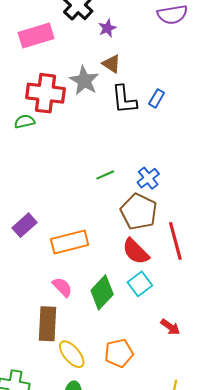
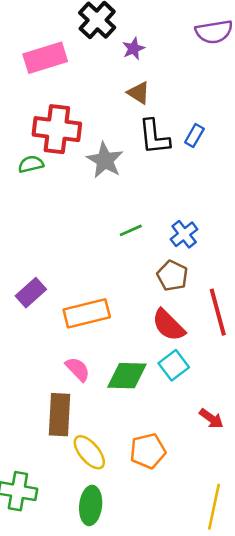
gray star: (84, 81) -> (105, 160), moved
brown pentagon: (139, 212) -> (172, 276), size x0.7
green diamond: (102, 292) -> (127, 376), turned 48

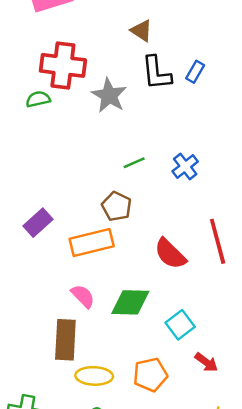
brown pentagon: (172, 276) -> (117, 206), moved
cyan square: (174, 365) -> (180, 325), moved
red arrow: (211, 419) -> (206, 362), moved
yellow ellipse: (89, 452) -> (94, 376), turned -48

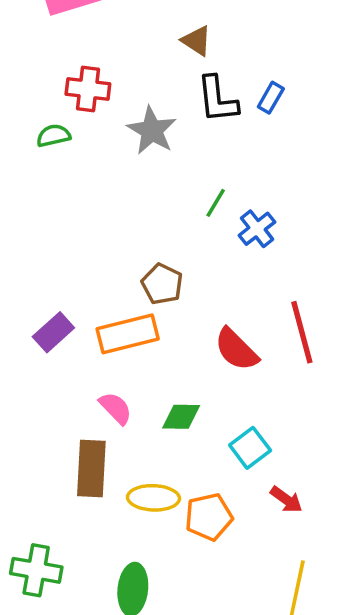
red cross: (63, 65) -> (88, 89), size x0.7
green line: (134, 163) -> (216, 203), moved, turned -35
purple rectangle: (38, 223) -> (53, 332), moved
green diamond: (130, 302) -> (181, 417), size x0.7
yellow ellipse: (94, 376) -> (154, 498), moved

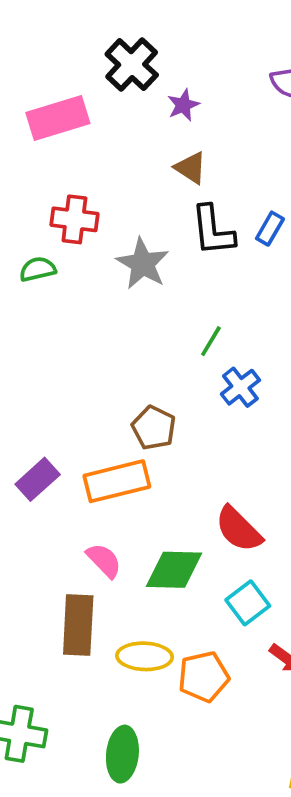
blue cross: (257, 229) -> (240, 387), moved
red semicircle: (236, 349) -> (239, 529), moved
green diamond: (181, 417) -> (174, 570), size x1.4

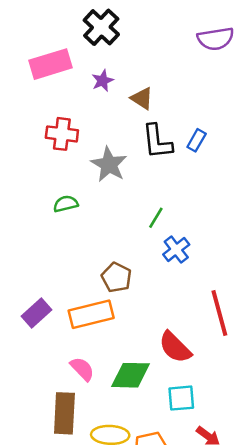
purple star: (183, 105) -> (103, 81), moved
green semicircle: (38, 269) -> (66, 204), moved
cyan square: (248, 603) -> (181, 398), turned 32

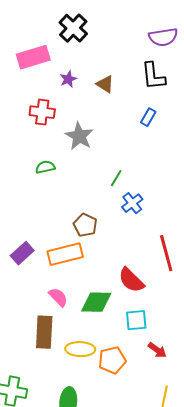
purple star: (103, 81) -> (68, 79), moved
black L-shape: (157, 142) -> (153, 76), moved

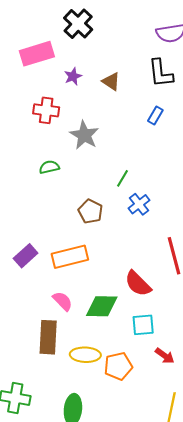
brown pentagon: (85, 225) -> (90, 211), moved

